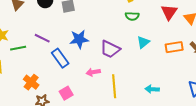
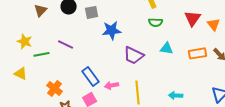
blue star: (79, 39) -> (112, 30), moved
cyan triangle: (143, 42) -> (167, 48), turned 48
blue rectangle: (60, 58) -> (91, 76), moved
pink arrow: (93, 72) -> (112, 85), moved

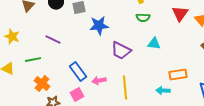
orange rectangle: (198, 53) -> (178, 75), moved
green line: (42, 54) -> (33, 60), moved

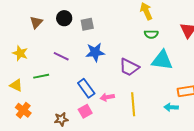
blue star: (99, 26) -> (95, 52), moved
cyan triangle: (154, 44) -> (162, 60), size x1.6
orange cross: (42, 84) -> (23, 110), moved

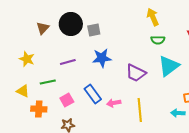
black circle: (64, 18) -> (71, 24), size x1.5
purple line: (61, 56) -> (68, 62), turned -42
cyan triangle: (162, 60) -> (169, 66), turned -45
orange cross: (23, 110) -> (39, 109), moved, turned -35
pink square: (85, 111) -> (67, 100), moved

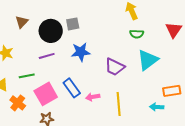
black circle: (71, 24) -> (51, 31), moved
pink square: (67, 100) -> (46, 94), size x1.6
orange cross: (39, 109) -> (18, 103), turned 35

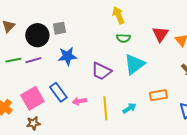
green line: (27, 76) -> (13, 60), moved
cyan arrow: (157, 107) -> (129, 108), moved, turned 144

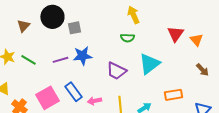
black circle: (37, 35) -> (52, 17), moved
green semicircle: (123, 38) -> (127, 38), moved
green line: (13, 60) -> (28, 60), turned 42
purple line: (33, 60) -> (60, 60), moved

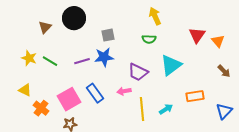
gray square: (74, 28) -> (108, 35), moved
pink arrow: (94, 101) -> (124, 91), moved

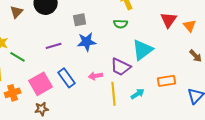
blue star: (104, 57) -> (87, 42), moved
green line: (50, 61) -> (18, 57), moved
purple trapezoid: (138, 72) -> (121, 67), moved
orange cross: (41, 108) -> (13, 93), turned 35

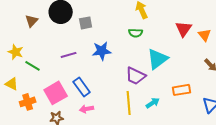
gray square: (80, 20) -> (86, 23), moved
pink arrow: (96, 76) -> (87, 109), moved

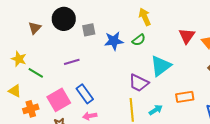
green semicircle: (136, 33) -> (139, 40), turned -40
blue star: (102, 51) -> (114, 41), moved

